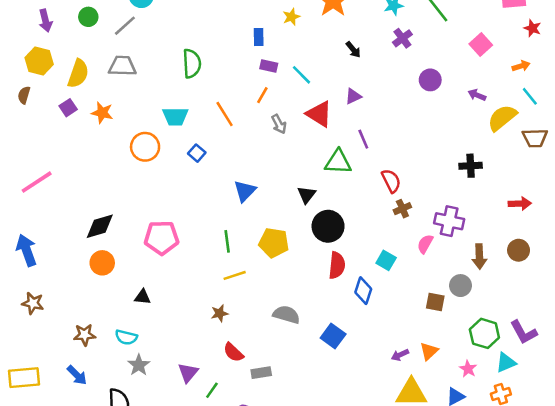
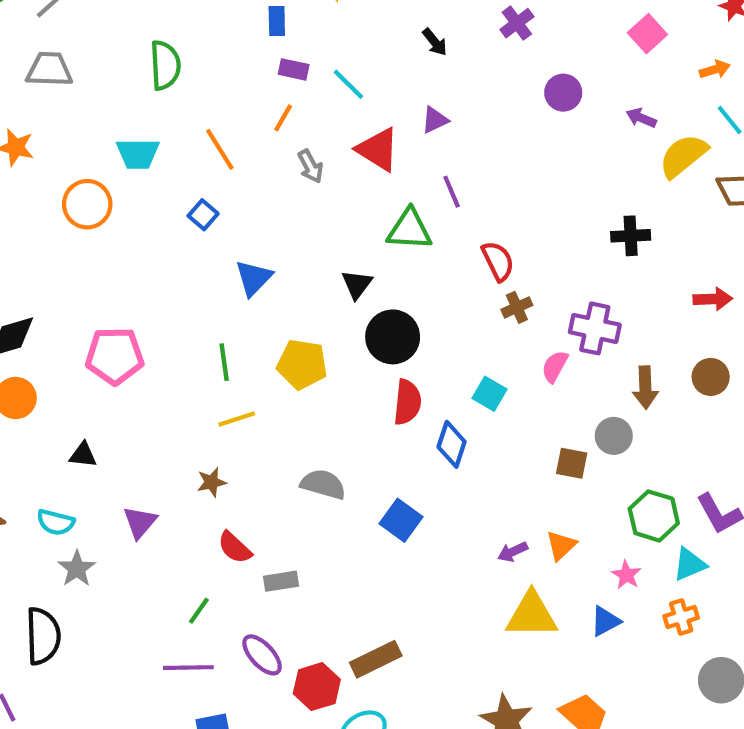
blue square: (197, 153) -> (203, 215), moved
purple triangle: (188, 373) -> (140, 522), moved

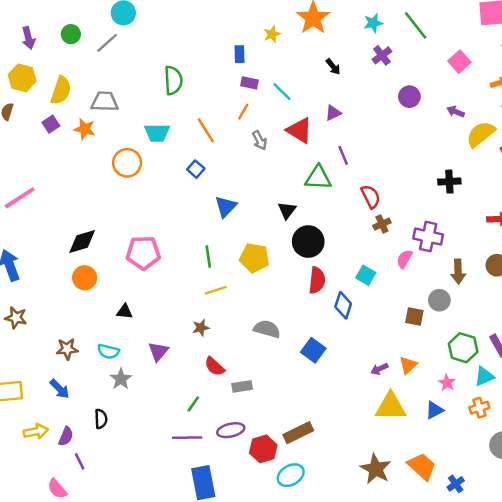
gray trapezoid: (49, 69) -> (105, 102), moved
black semicircle: (43, 636) -> (101, 419), size x0.6
purple ellipse: (262, 655) -> (231, 430), turned -60

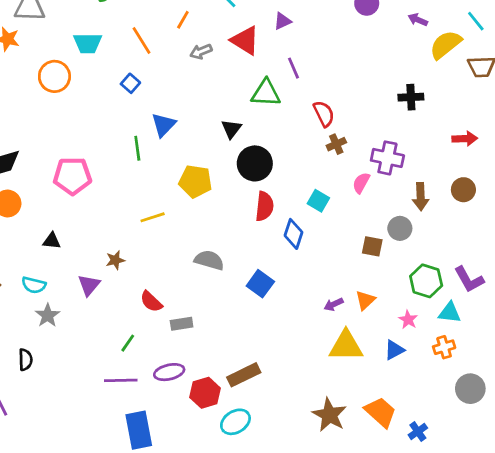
gray arrow: (259, 140) -> (201, 52), turned 96
green line: (208, 257) -> (137, 148), moved
brown star: (201, 328) -> (115, 260), moved
cyan triangle: (484, 376) -> (450, 313), turned 30

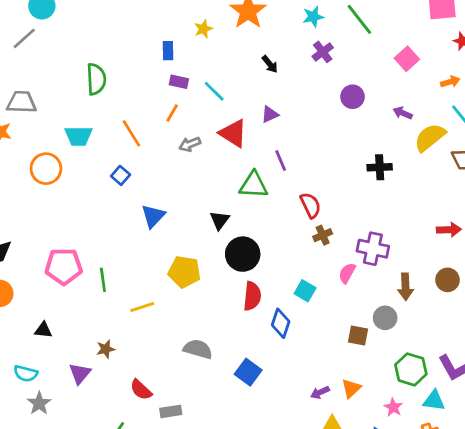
black cross: (411, 97) -> (380, 167), moved
green line: (137, 148) -> (103, 280), moved

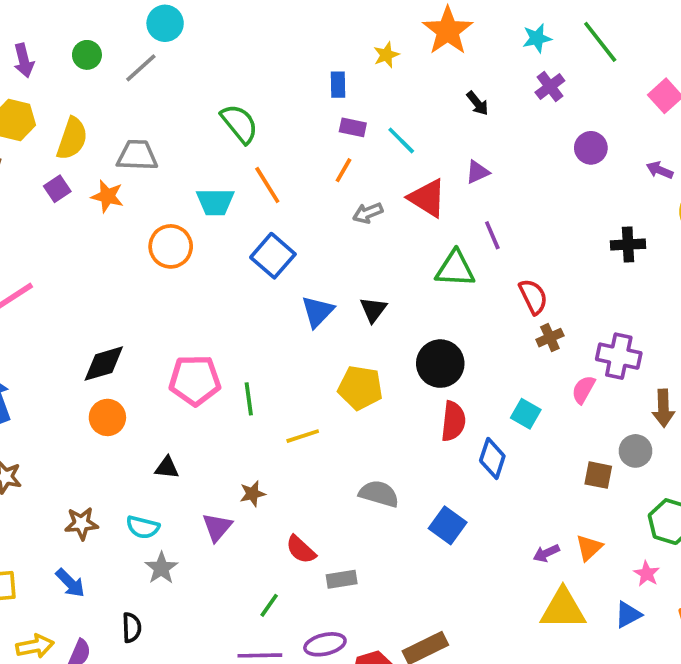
green semicircle: (96, 79) -> (239, 124), turned -36
orange line: (131, 133) -> (267, 185), moved
blue square: (121, 175) -> (273, 256), size x1.6
black triangle: (220, 220) -> (373, 310), moved

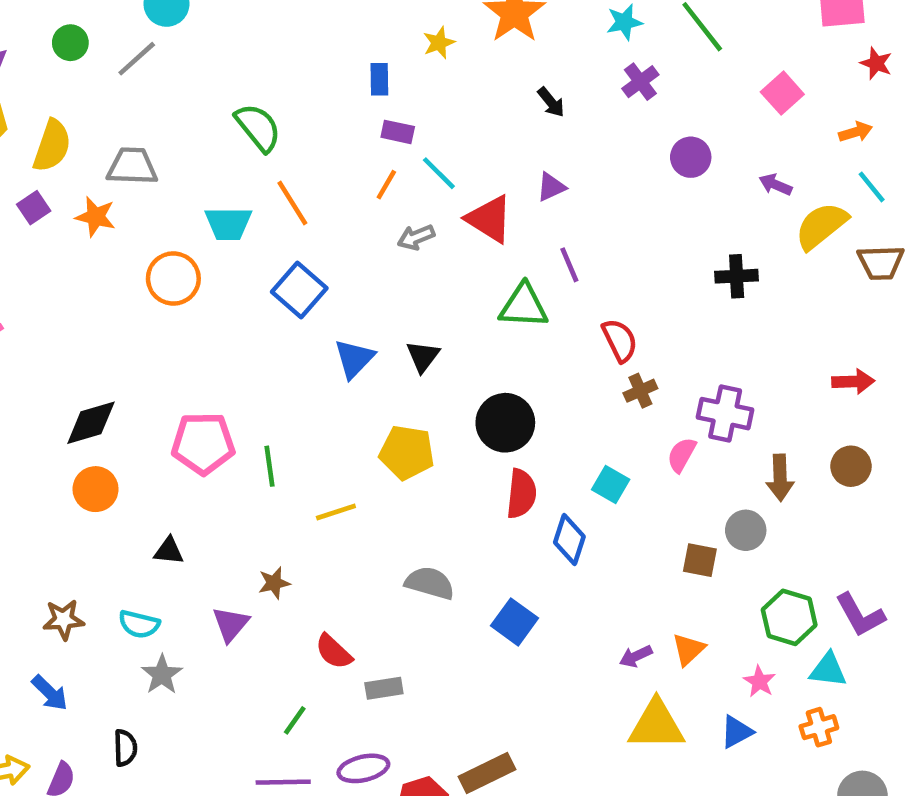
cyan line: (401, 140) -> (439, 173), moved

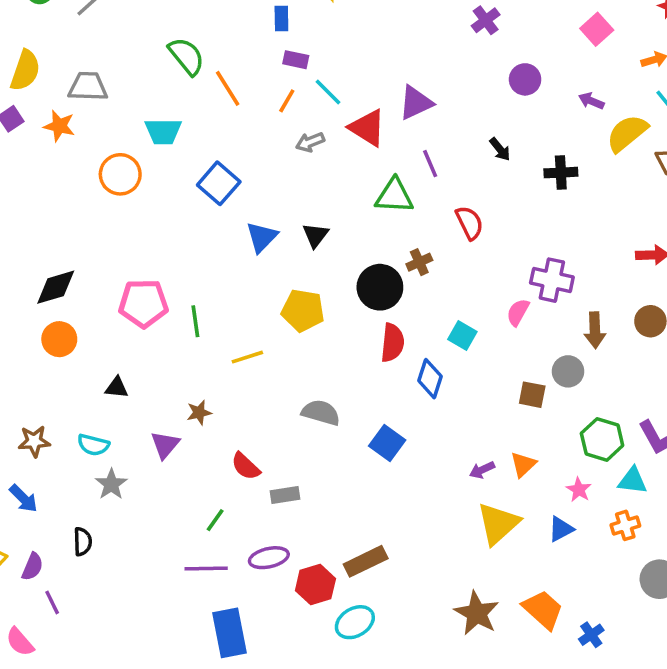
black arrow: (551, 102) -> (500, 149), moved
purple triangle: (551, 187) -> (416, 103), size x1.5
orange line: (292, 203) -> (228, 88), moved
brown cross: (640, 391) -> (419, 262), moved
yellow triangle: (656, 725) -> (498, 524), turned -42

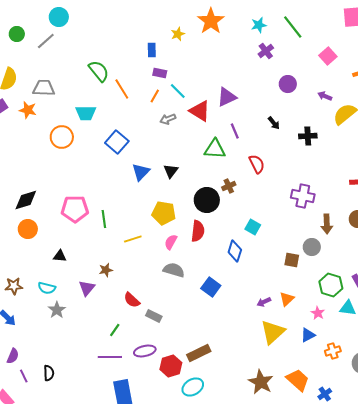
pink semicircle: (518, 312) -> (171, 242), moved
red semicircle: (392, 343) -> (198, 231), moved
gray rectangle: (285, 495) -> (154, 316), turned 35
orange cross: (625, 525) -> (333, 351), moved
black semicircle: (83, 542) -> (49, 373), moved

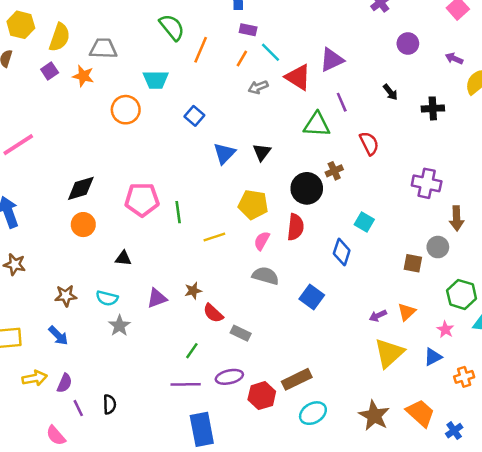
orange line: (122, 89) -> (201, 50), turned 55
blue square: (117, 142) -> (194, 116), size x0.7
brown star: (106, 270) -> (193, 291), moved
purple triangle: (87, 288) -> (157, 298), turned 30
cyan ellipse: (193, 387) -> (313, 413), moved

